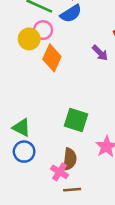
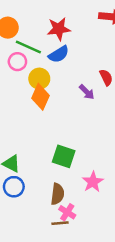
pink circle: (43, 30) -> (17, 62), moved
yellow circle: (29, 39) -> (39, 79), moved
pink cross: (60, 172) -> (67, 212), moved

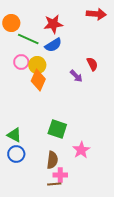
pink circle: (17, 62) -> (21, 62), moved
pink cross: (67, 212) -> (60, 175), turned -32

